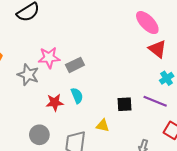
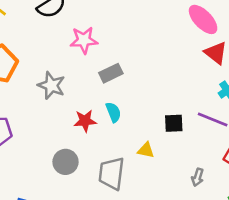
pink star: (49, 58) -> (84, 40), moved

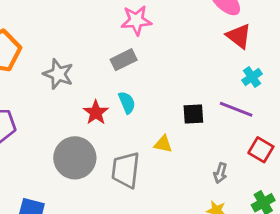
pink star: (84, 40) -> (136, 20), moved
red star: (85, 121) -> (96, 113), turned -30
gray circle: (65, 162) -> (75, 158), size x1.5

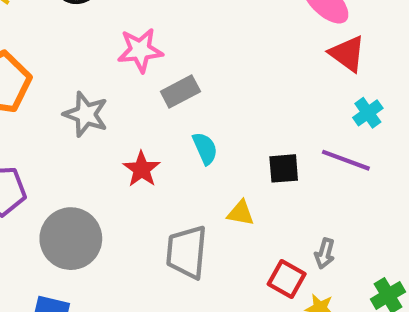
pink star: (136, 20) -> (140, 50), moved
cyan semicircle: (127, 103) -> (205, 148), moved
red square: (261, 150) -> (287, 279), moved
gray circle: (75, 158) -> (71, 239), moved

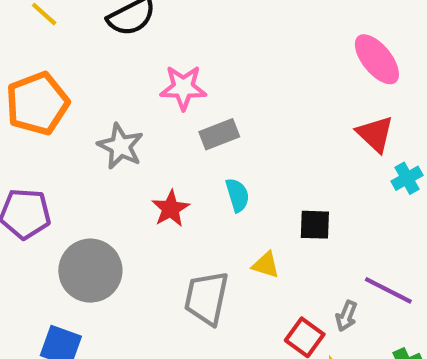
red triangle: (347, 54) -> (375, 134), moved
purple line: (346, 160) -> (388, 290), moved

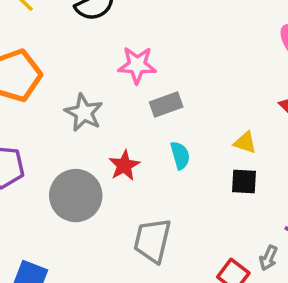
yellow triangle: (266, 265) -> (245, 142), moved
gray circle: (90, 271) -> (76, 196), moved

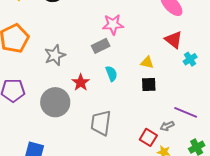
pink star: (137, 65) -> (113, 24), moved
gray star: (84, 113) -> (55, 55), turned 30
gray arrow: (268, 258) -> (167, 126), turned 48

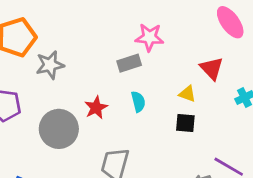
red triangle: (173, 40) -> (212, 68), moved
gray star: (55, 55) -> (50, 65), moved

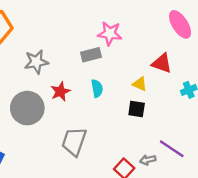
gray star: (50, 65) -> (36, 62), moved
red triangle: (212, 68) -> (162, 63), turned -30

